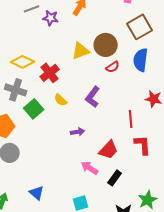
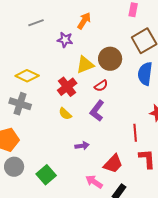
purple star: (51, 18) -> (65, 40), moved
red semicircle: (113, 67) -> (101, 86), moved
red cross: (50, 73) -> (67, 87), moved
green square: (34, 109) -> (46, 175), moved

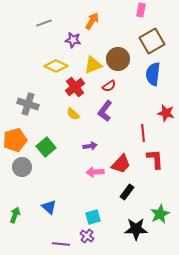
yellow diamond: (27, 76) -> (56, 66), moved
green square: (46, 175) -> (46, 147), moved
pink arrow: (94, 182) -> (95, 172), moved, turned -36

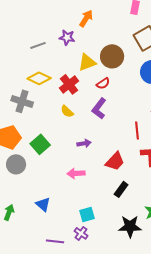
gray line: (44, 23) -> (38, 45), moved
yellow diamond: (56, 66) -> (39, 78), moved
pink arrow: (95, 172) -> (76, 173), moved

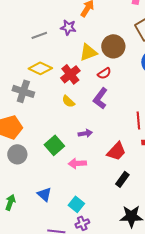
green square: (40, 144) -> (54, 145), moved
cyan square: (87, 214) -> (76, 204), moved, turned -35
purple cross: (81, 233) -> (82, 223), turned 32

